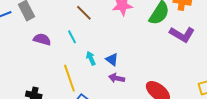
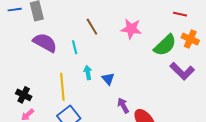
purple semicircle: (42, 39) -> (45, 43), size x1.4
purple arrow: (117, 78) -> (123, 105), moved, turned 35

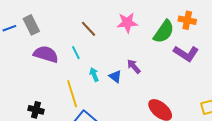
purple arrow: (123, 105) -> (134, 66), moved

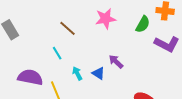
green semicircle: (164, 32) -> (143, 24), size x0.7
purple semicircle: (46, 54) -> (30, 77), moved

